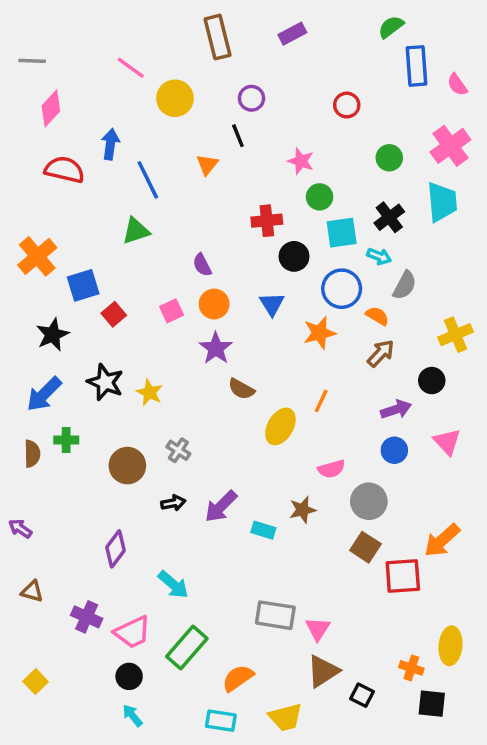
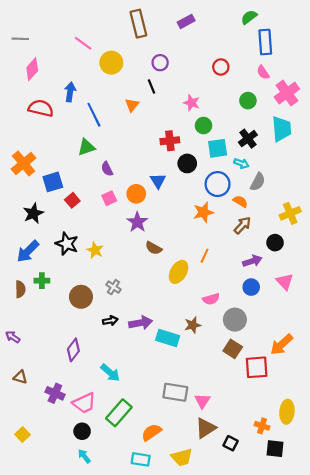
pink semicircle: (457, 85) -> (263, 72), moved
purple semicircle: (202, 265) -> (107, 169), moved
blue triangle: (272, 304) -> (158, 181), moved
purple arrow: (221, 506) -> (141, 323), turned -145
cyan rectangle: (263, 530) -> (168, 338), size x1.5

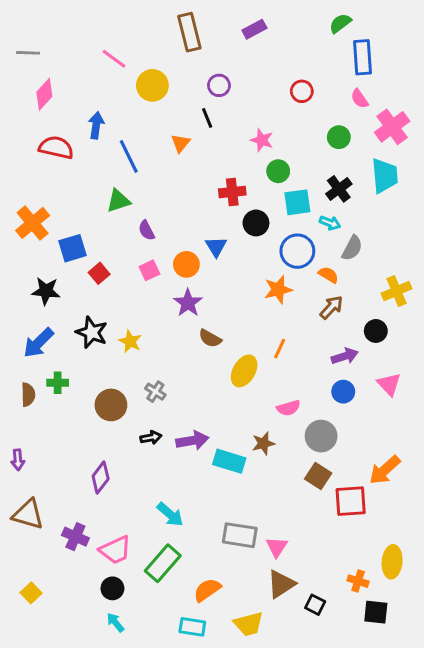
black star: (33, 213) -> (46, 291), turned 30
purple arrow: (13, 337) -> (18, 460), turned -128
cyan arrow: (110, 373) -> (170, 514), moved
brown triangle: (20, 377) -> (28, 514), size x1.6

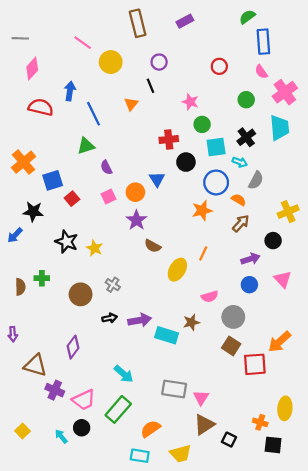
blue arrow: (38, 343) -> (15, 235), moved, size x0.7
brown triangle: (28, 514) -> (35, 365), moved
cyan arrow: (115, 622) -> (61, 436), moved

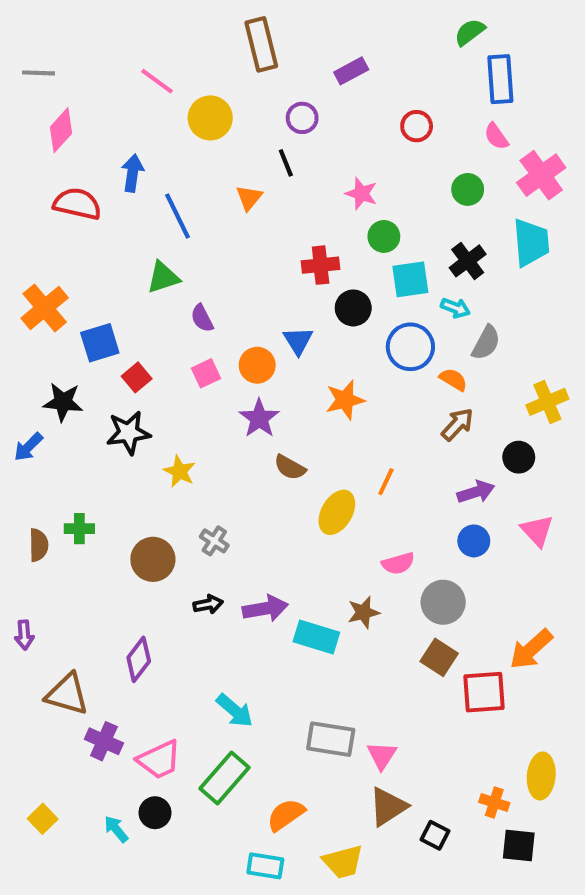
purple rectangle: (185, 21) -> (351, 71), moved
orange star: (202, 210) -> (345, 400), moved
black star: (67, 242) -> (128, 433), moved, turned -30

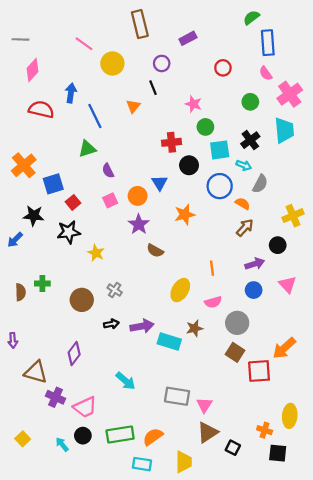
orange line: (386, 482) -> (212, 268), moved, turned -32
yellow ellipse: (337, 512) -> (180, 290), moved
green rectangle: (224, 778) -> (120, 435), moved, turned 40
yellow trapezoid: (343, 862) -> (184, 462), turned -75

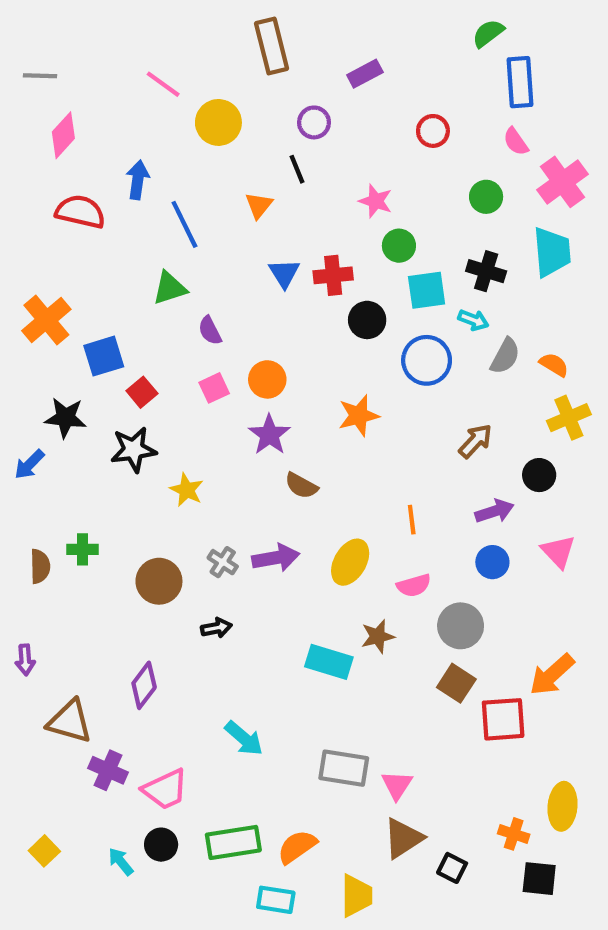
black cross: (250, 140) -> (486, 271), turned -36
blue triangle: (159, 183) -> (284, 273), moved
orange semicircle: (243, 204) -> (554, 365), moved
purple arrow: (142, 326) -> (276, 558), moved

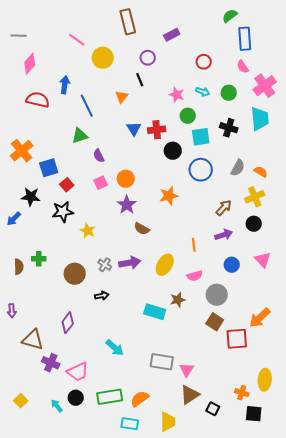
cyan arrow: (473, 320) -> (203, 92), moved
yellow cross: (569, 418) -> (255, 197), moved
purple arrow: (495, 511) -> (224, 235), moved

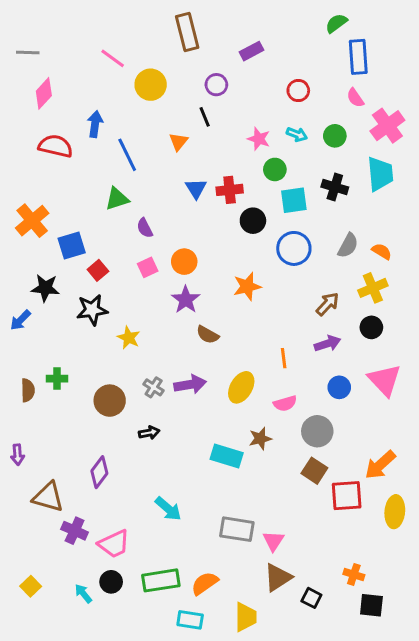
pink triangle: (263, 260) -> (385, 380), size x1.4
yellow ellipse: (265, 380) -> (395, 512), moved

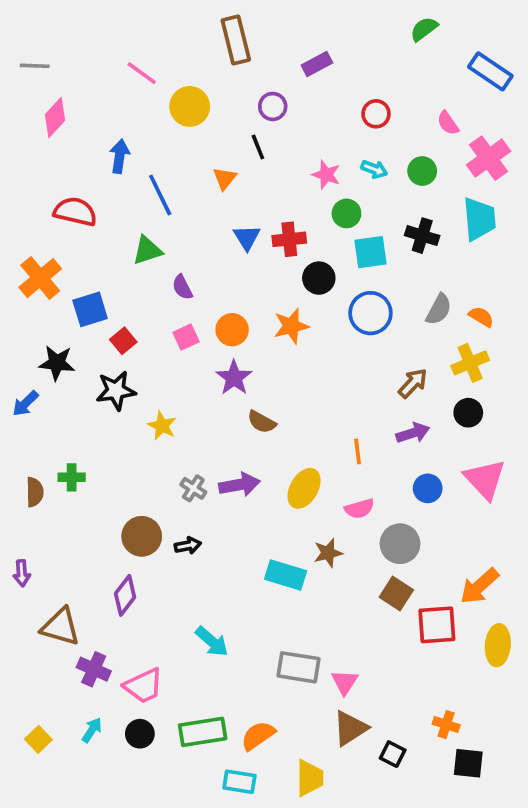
blue rectangle: (358, 57) -> (490, 71), moved, turned -52
red semicircle: (56, 146) -> (75, 212), moved
orange star: (247, 286) -> (291, 326), moved
brown circle: (110, 401) -> (142, 536), moved
cyan arrow: (83, 594) -> (92, 730), moved, turned 72

